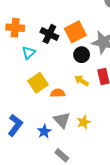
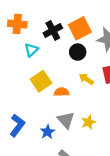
black cross: (49, 34) -> (53, 30), turned 36
black circle: (82, 55) -> (78, 52), moved

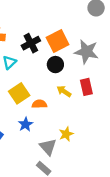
gray triangle: (66, 120) -> (48, 147), moved
blue star: (47, 132) -> (25, 124), moved

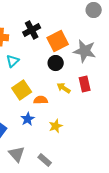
black cross: (31, 43) -> (32, 30), moved
yellow star: (66, 134) -> (56, 126), moved
gray triangle: (48, 147) -> (17, 154), moved

